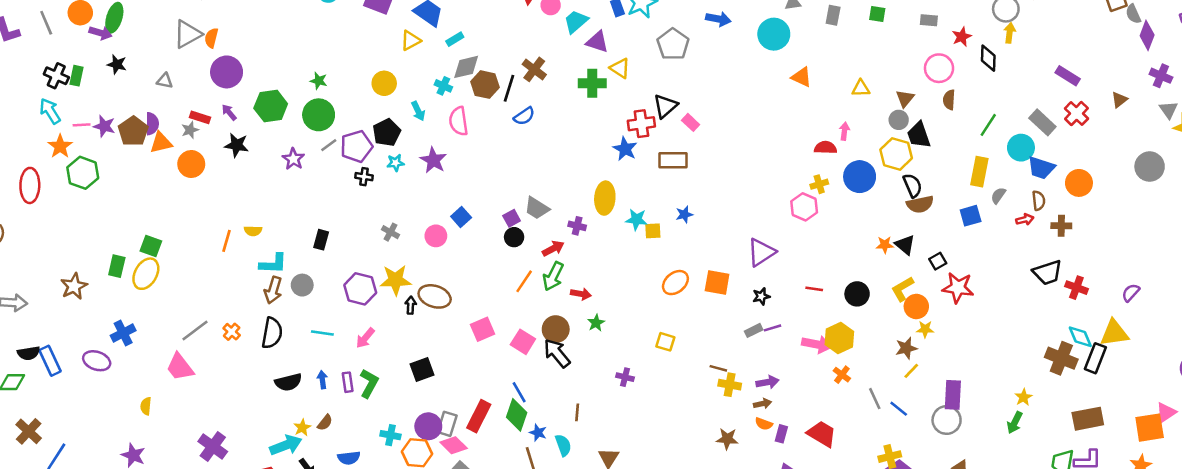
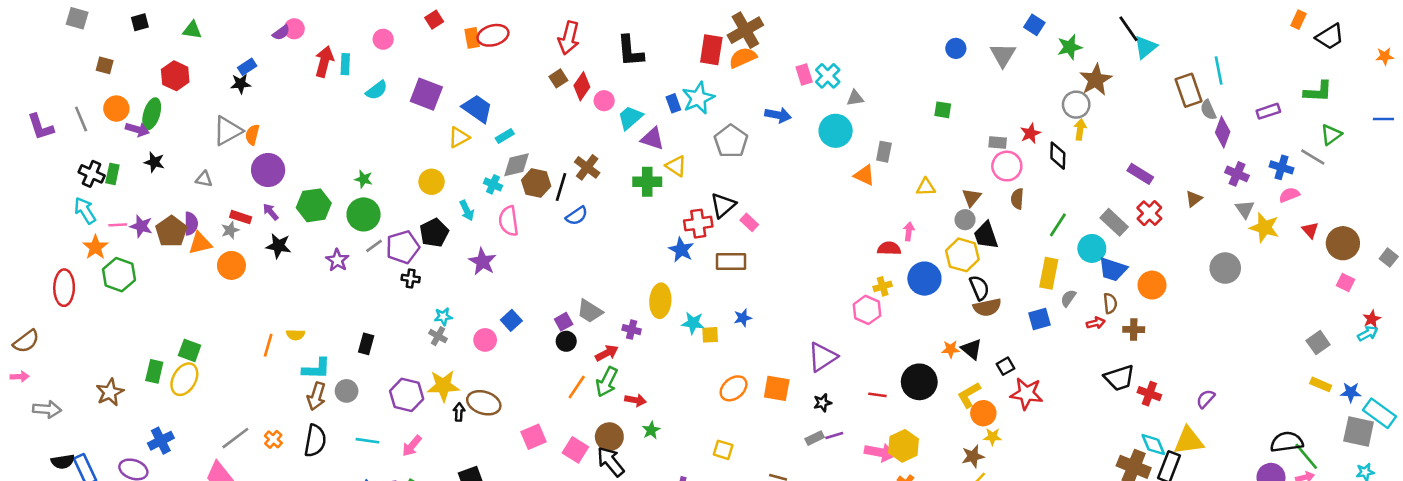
gray rectangle: (833, 15) -> (884, 152), moved
gray rectangle: (929, 20) -> (998, 143), moved
cyan star: (396, 163) -> (443, 316), moved
black circle: (857, 294) -> (919, 382), moved, size x1.4

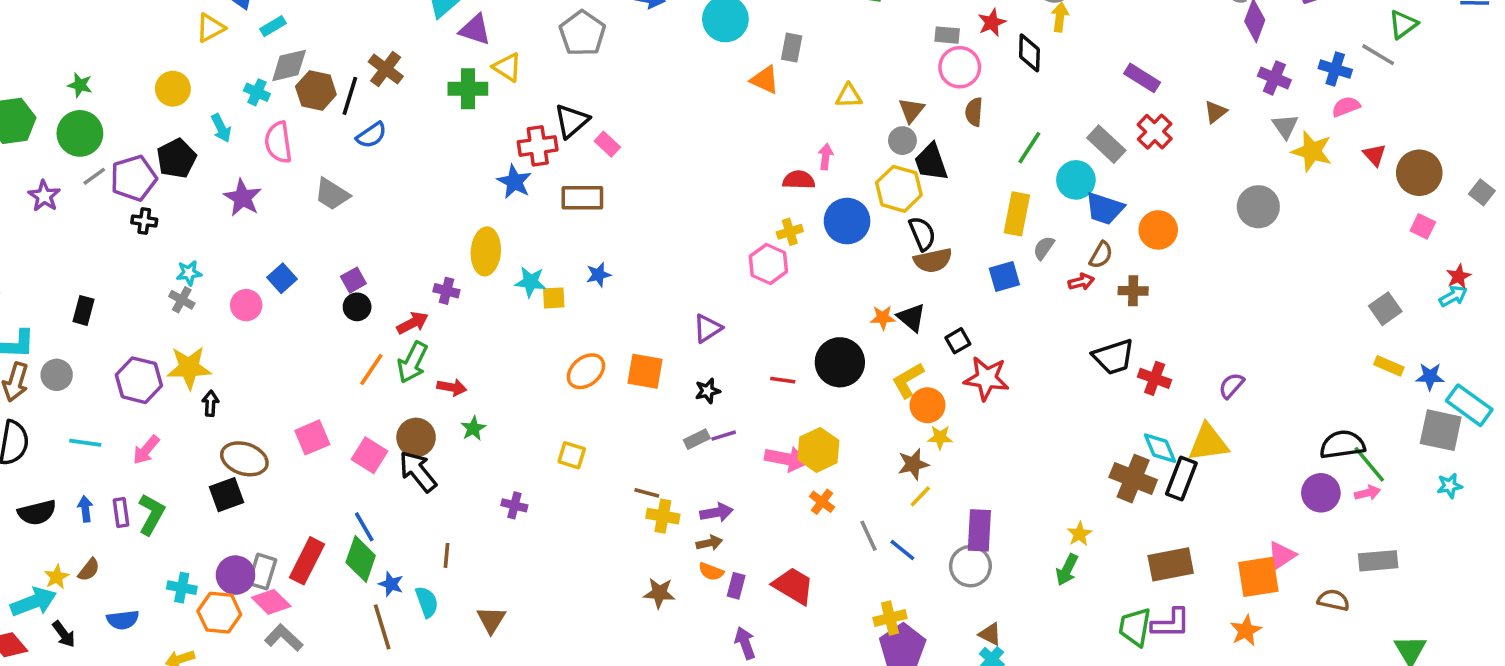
brown semicircle: (1110, 303) -> (1101, 255), turned 36
gray trapezoid: (590, 311) -> (332, 194), moved
purple triangle: (822, 357) -> (708, 328), size x0.7
brown ellipse: (484, 403) -> (244, 459), moved

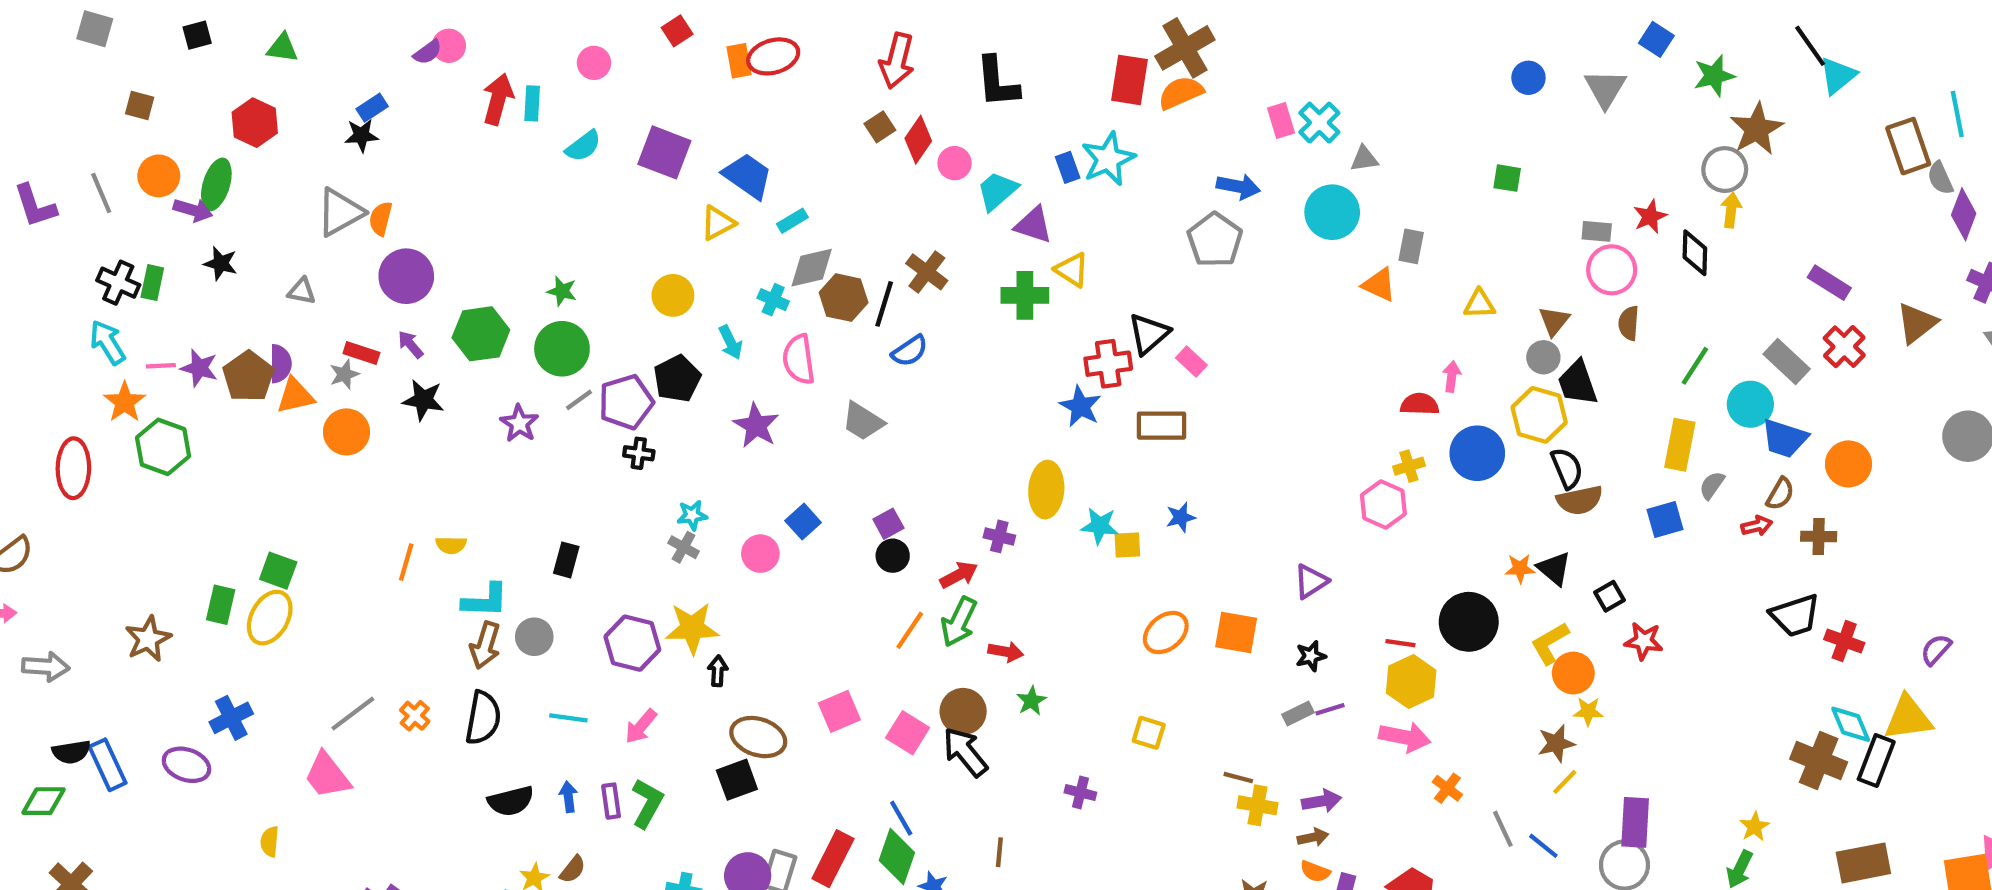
gray pentagon: (582, 33) -> (1215, 240), moved
brown triangle: (1215, 112) -> (1917, 323), size x1.5
red star: (987, 378) -> (1644, 641), size x0.7
yellow hexagon: (818, 450) -> (1411, 682), moved

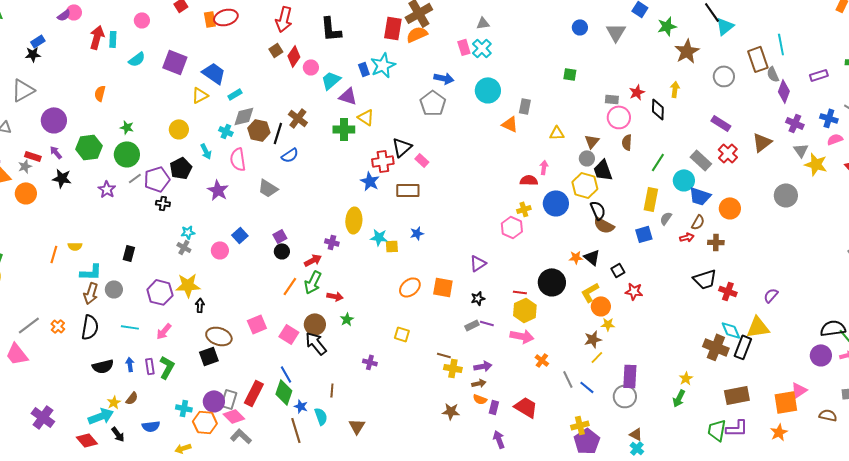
gray triangle: (1364, 159) -> (483, 23), moved
gray circle: (1725, 170) -> (724, 76), moved
orange semicircle: (381, 219) -> (100, 93), moved
brown semicircle: (1580, 500) -> (604, 225), turned 40
purple line: (1330, 709) -> (487, 323), turned 32

